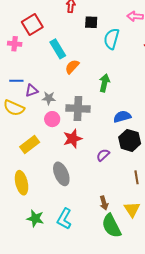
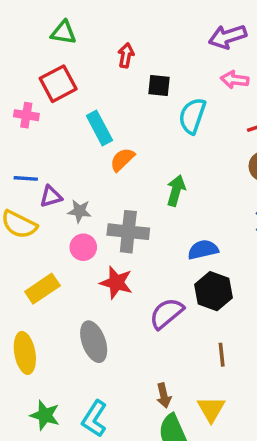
red star: (73, 139) -> (116, 283), turned 30
purple semicircle: (103, 155) -> (167, 313), size x1.5

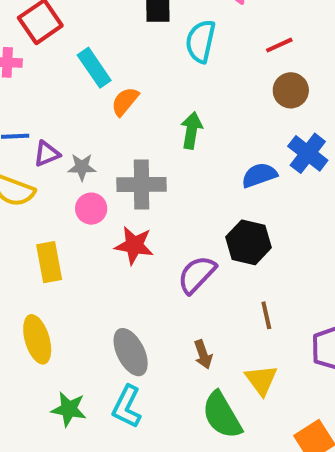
blue semicircle: (203, 250) -> (259, 175), moved
yellow rectangle: (42, 289) -> (49, 262), turned -60
gray ellipse: (94, 342) -> (131, 352), moved
brown arrow: (164, 395) -> (203, 354), moved

